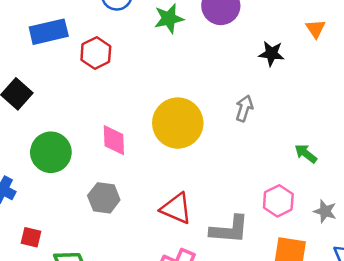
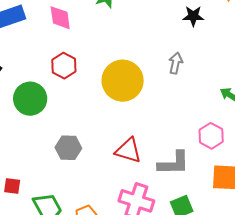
red hexagon: (96, 53) -> (64, 66), moved
pink diamond: (114, 140) -> (60, 18), moved
green circle: (51, 152) -> (30, 99), moved

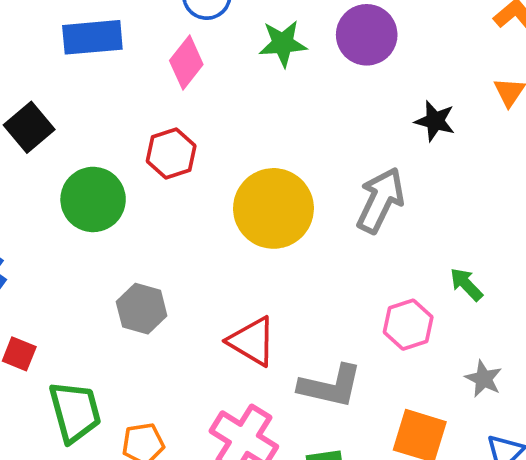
pink diamond: (60, 18) -> (186, 62), turned 32
gray arrow: (176, 63) -> (380, 200), size x1.6
pink hexagon: (211, 136) -> (408, 325), moved

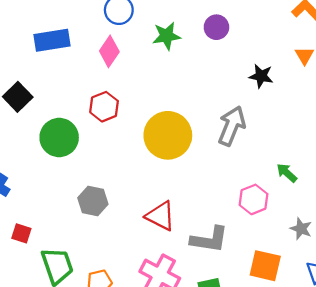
purple circle: (367, 35) -> (216, 27), size x0.7

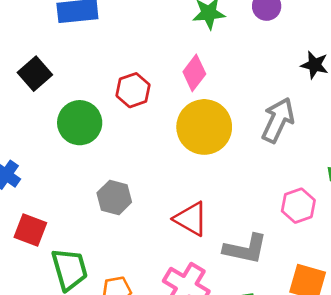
pink diamond: (109, 51) -> (194, 73), moved
red square: (21, 233) -> (30, 230), size x1.4

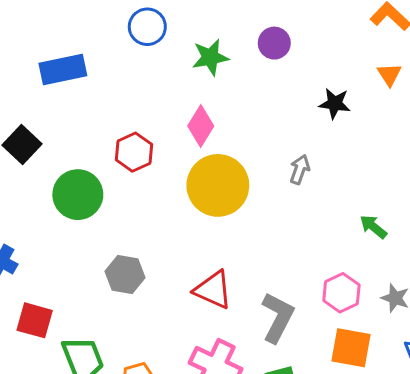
gray arrow: (278, 120) -> (300, 170), size x0.6
pink hexagon: (298, 206) -> (341, 293), moved
gray L-shape: (245, 249) -> (278, 317), turned -69

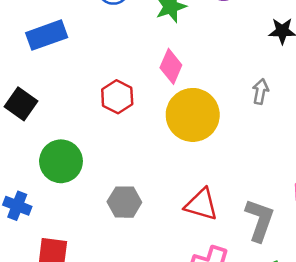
green circle: (78, 195) -> (61, 161), moved

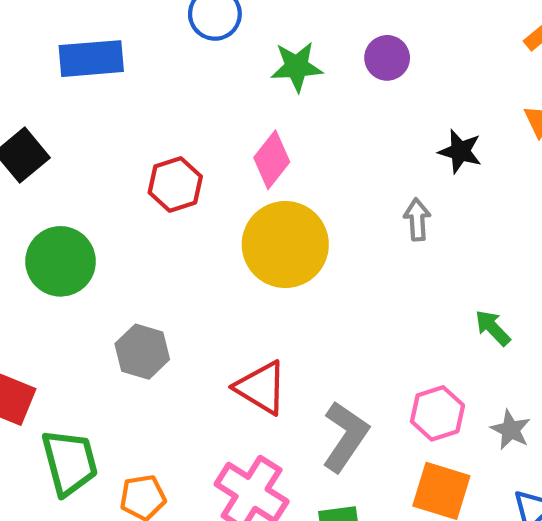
gray arrow: (260, 91) -> (417, 220), moved, turned -30

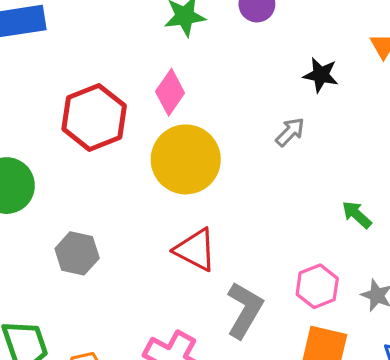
red hexagon: (175, 184) -> (94, 117), size x1.5
gray arrow: (417, 220) -> (290, 132), turned 52
red triangle: (261, 388) -> (195, 250), moved

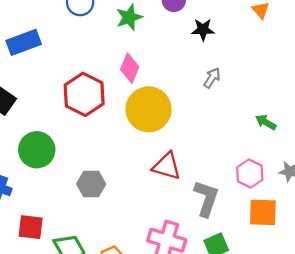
black star: (321, 75) -> (203, 30), moved

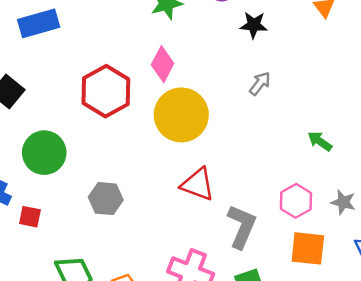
red square: (31, 227) -> (30, 217), moved, size x0.7

